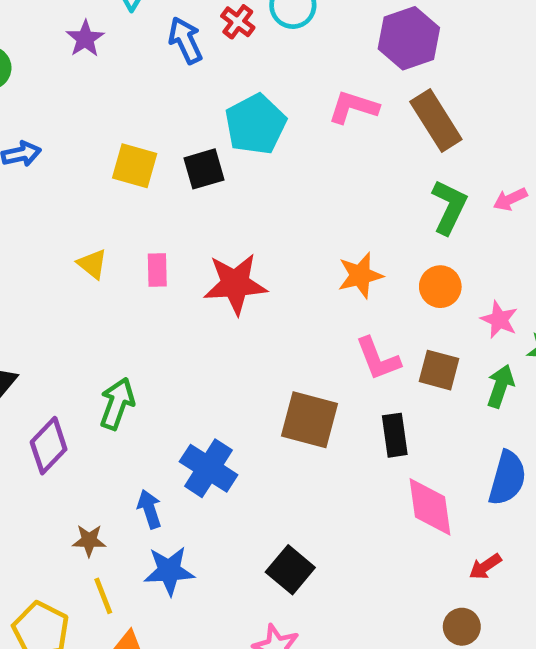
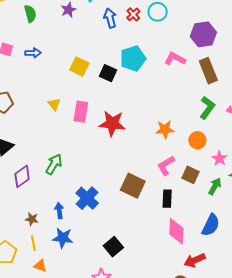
black square: (204, 169) -> (108, 73), turned 30
pink rectangle: (157, 270) -> (81, 112), size x1.5
pink L-shape: (378, 359) -> (166, 165), turned 70
red arrow: (485, 567) -> (195, 260), size x1.5

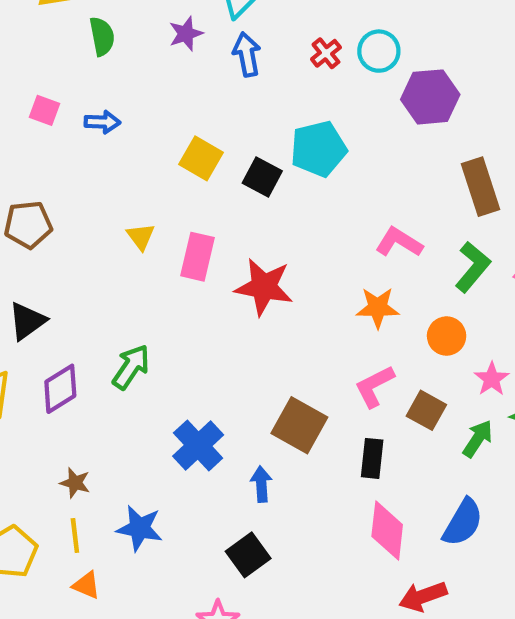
blue arrow: (110, 18) -> (247, 54), moved
purple hexagon: (203, 34) -> (430, 97), moved
pink L-shape: (175, 59) -> (399, 242), moved
blue arrow: (59, 211) -> (261, 484), moved

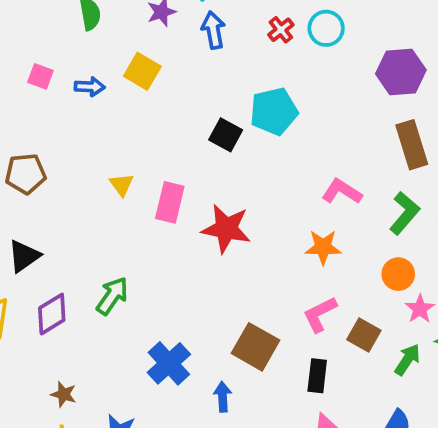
purple hexagon: (430, 97) -> (401, 72), moved
yellow square: (201, 158) -> (142, 71), moved
orange circle: (447, 336) -> (398, 274), moved

